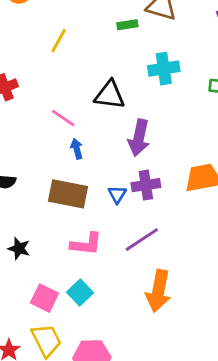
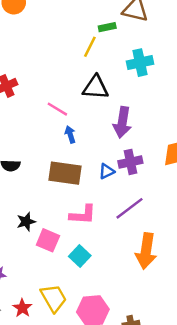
yellow line: (59, 41) -> (90, 47), moved
blue triangle: (117, 194) -> (107, 171), turned 35
black star: (19, 248) -> (26, 222), turned -30
pink square: (44, 298) -> (48, 240), moved

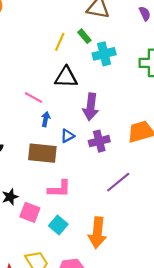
green rectangle: (107, 27) -> (84, 36), moved, turned 64
blue arrow: (70, 134) -> (46, 119), turned 32
blue triangle: (107, 171) -> (67, 136), moved
purple line: (130, 208) -> (118, 182), moved
orange arrow: (146, 251) -> (97, 233), moved

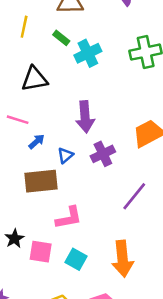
yellow line: (60, 42) -> (24, 27), moved
black triangle: (66, 77) -> (34, 79), moved
blue arrow: (46, 119) -> (37, 142), turned 48

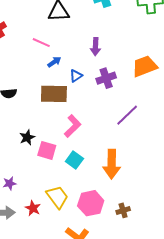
purple arrow: (85, 117) -> (95, 47), size x0.7
pink L-shape: (69, 218) -> (73, 126), turned -40

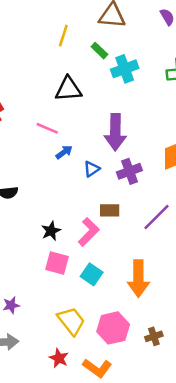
purple arrow: (95, 47) -> (115, 132), size x1.6
brown rectangle: (54, 94) -> (110, 210), moved, size x0.6
black star: (27, 137) -> (51, 231), moved
red star: (33, 208) -> (59, 358), moved

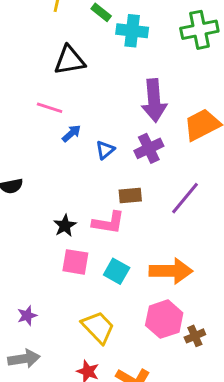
cyan cross: (125, 69) -> (132, 31), turned 32
purple arrow: (115, 132) -> (154, 101), moved
pink L-shape: (89, 232) -> (108, 223), turned 60
orange arrow: (138, 279) -> (171, 271), turned -84
pink hexagon: (113, 328) -> (164, 319), moved

